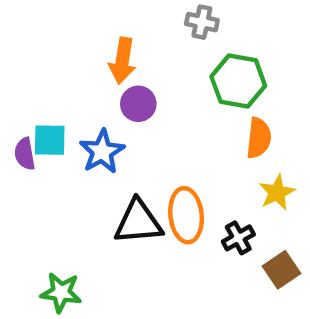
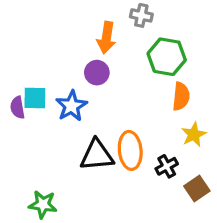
orange arrow: (122, 61) -> (106, 38), moved

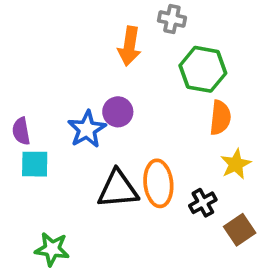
purple circle: (97, 73) -> (118, 112), moved
cyan square: (35, 98) -> (35, 164), moved

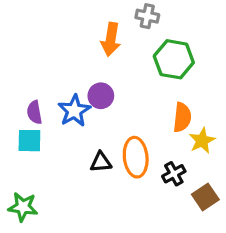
orange semicircle: (220, 118) -> (182, 117), moved
purple semicircle: (21, 131) -> (34, 112), moved
black triangle: (118, 189) -> (101, 162), size x0.6
green star: (52, 249) -> (23, 207), moved

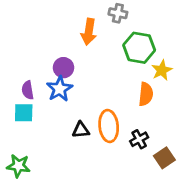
purple circle: (101, 96) -> (64, 68), moved
yellow star: (202, 141) -> (162, 70), moved

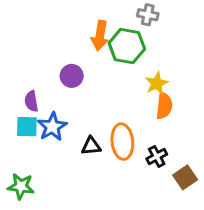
gray cross: (118, 13) -> (148, 15), moved
green hexagon: (139, 48) -> (127, 46), moved
yellow star: (162, 70) -> (157, 83), moved
blue star: (60, 89) -> (52, 127), moved

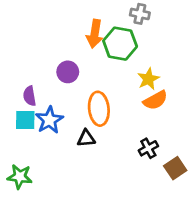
orange semicircle: (164, 106) -> (155, 100), turned 55
orange ellipse: (122, 142) -> (99, 109), moved

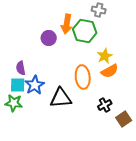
purple circle: (68, 72) -> (49, 38), moved
orange ellipse: (99, 109) -> (83, 77), moved
black triangle: (86, 138) -> (61, 98), size x1.6
green star: (20, 177) -> (14, 103), moved

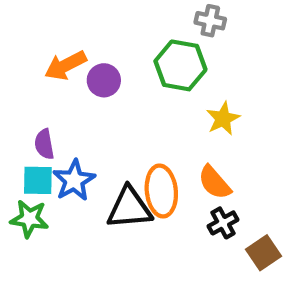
orange arrow: (67, 24) -> (66, 65), moved, turned 54
orange semicircle: (110, 71) -> (215, 182), moved, turned 78
orange ellipse: (83, 77) -> (161, 191), moved

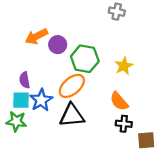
green hexagon: (180, 65) -> (85, 59), moved
orange ellipse: (161, 191) -> (72, 86), moved, turned 56
black cross: (223, 223) -> (124, 124), turned 35
brown square: (263, 253) -> (146, 140), turned 30

